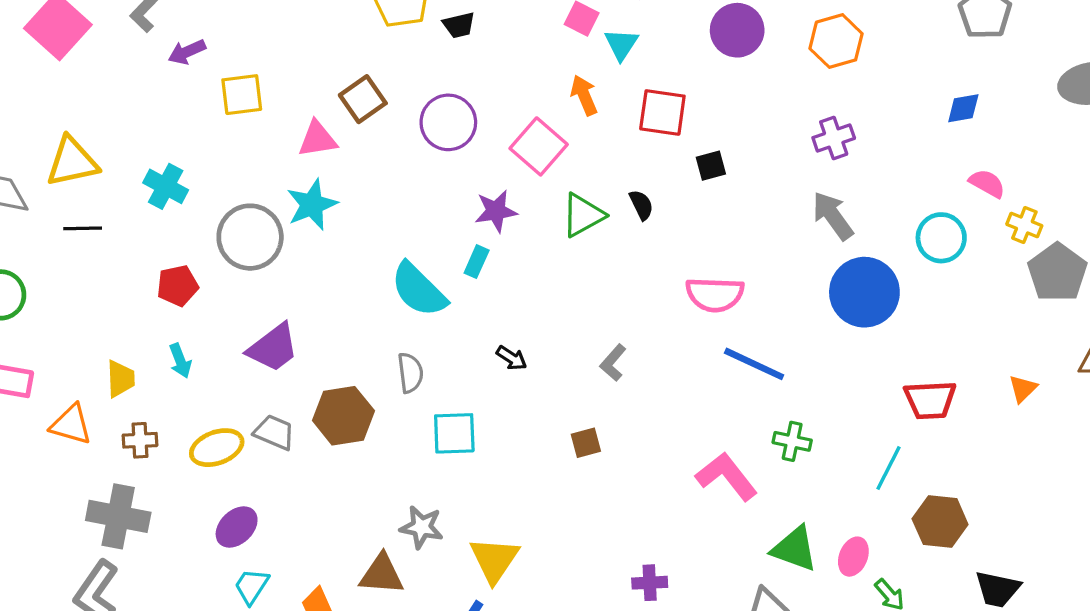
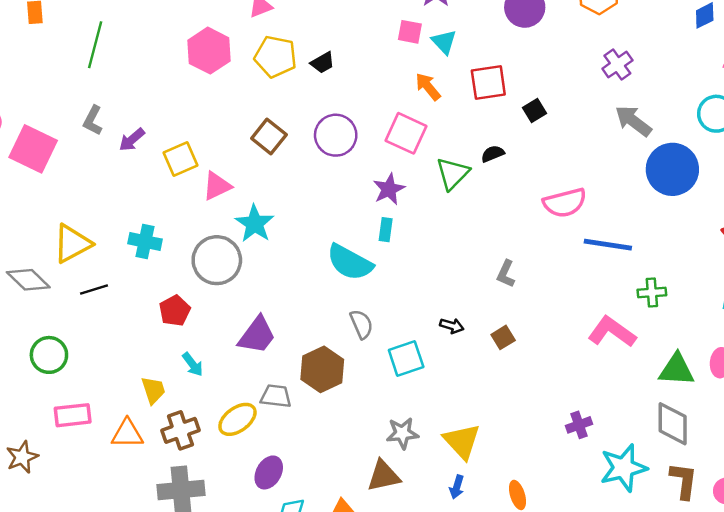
pink triangle: (318, 139) -> (217, 186), moved
black semicircle: (641, 205) -> (493, 154), turned -70
black arrow: (512, 358) -> (452, 326), moved
brown cross: (140, 440) -> (180, 430), size x1.4

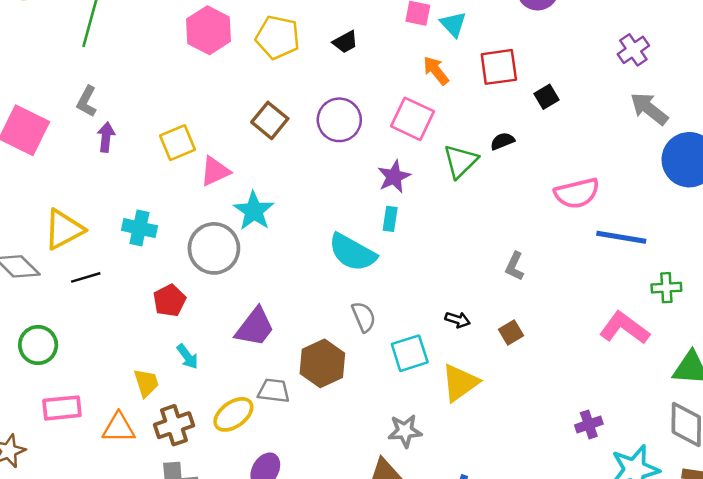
black trapezoid: (323, 63) -> (345, 42), moved
purple arrow: (132, 140) -> (106, 137), moved, turned 136
yellow triangle: (462, 441) -> (460, 383), moved, turned 36

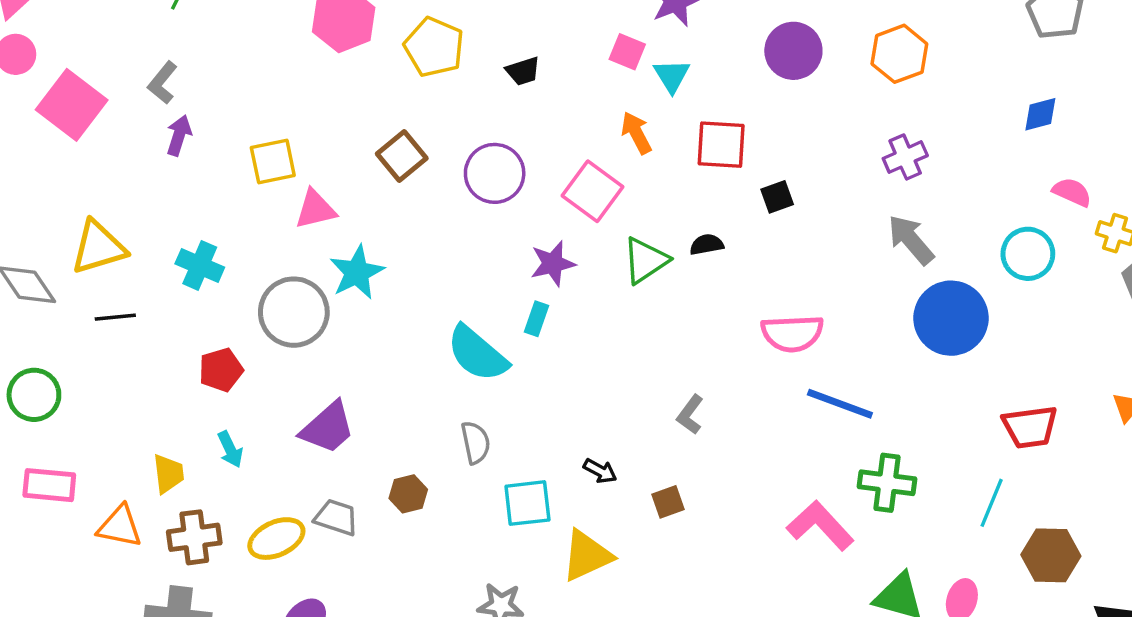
green cross: (666, 288) -> (887, 483), size x1.4
brown hexagon: (322, 363) -> (408, 494), size x0.6

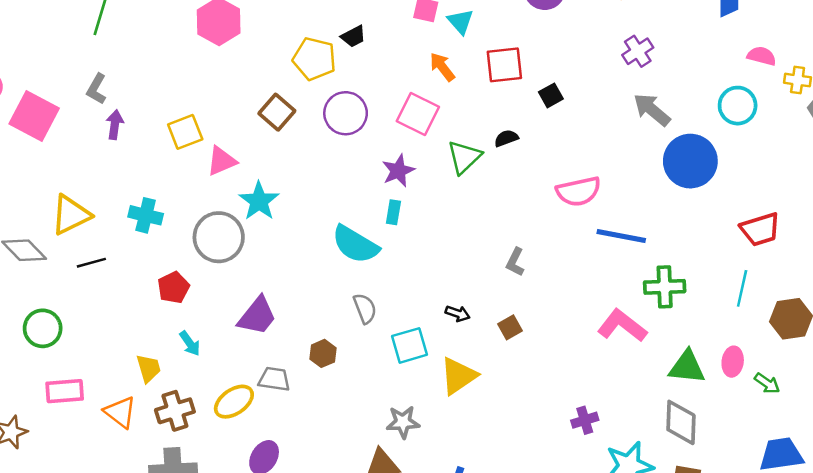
yellow pentagon: (434, 47) -> (314, 59), moved
orange triangle: (120, 526) -> (120, 412), turned 36

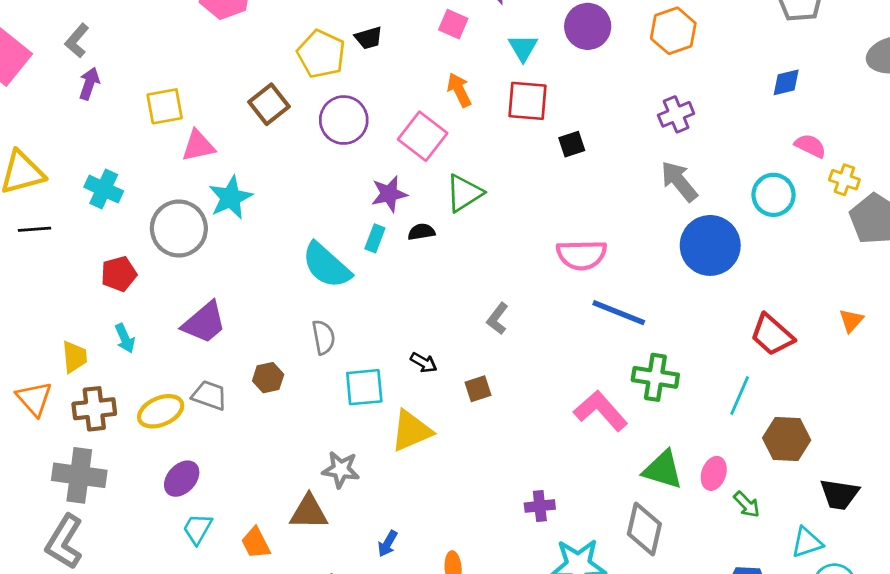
cyan triangle: (460, 22) -> (523, 48), moved
black semicircle: (506, 138) -> (421, 232), moved
red trapezoid: (760, 229) -> (772, 335), turned 48

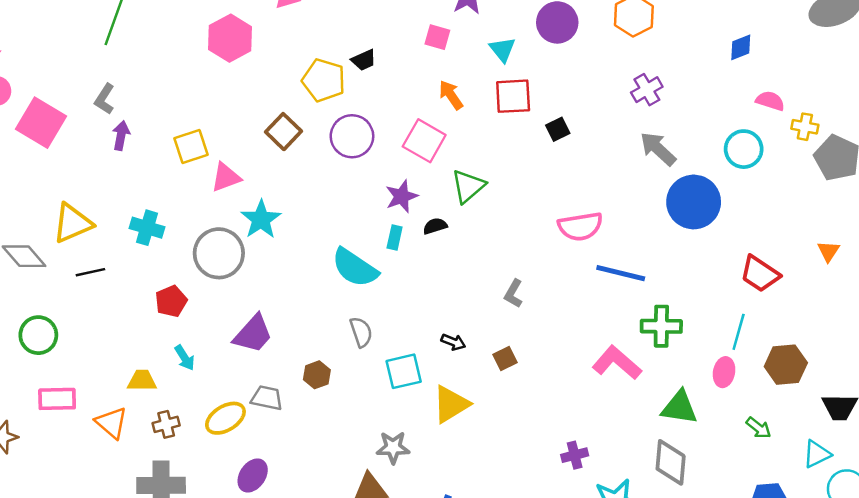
yellow trapezoid: (74, 357) -> (142, 381), turned -76
brown cross: (94, 409) -> (166, 424), size x0.7
pink ellipse: (714, 473) -> (724, 372), moved

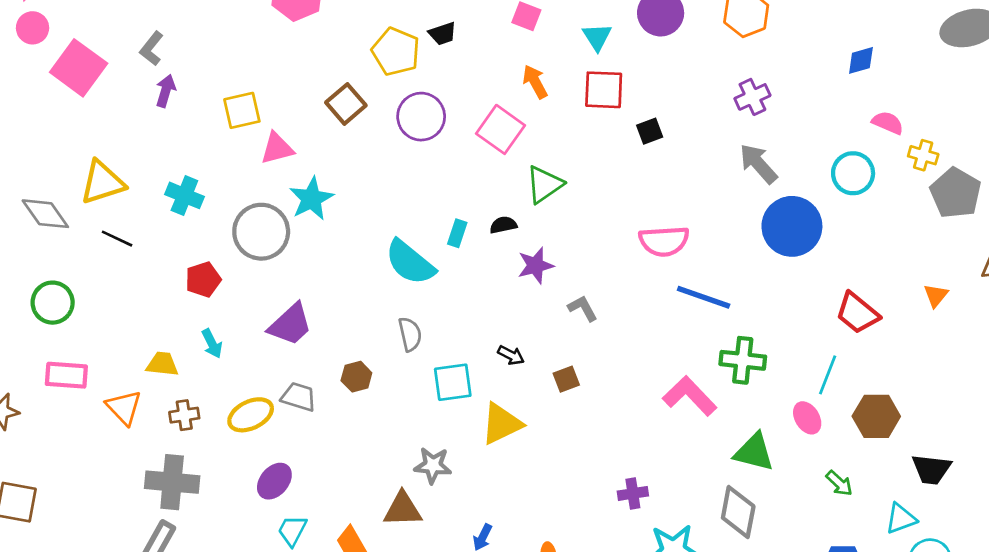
purple star: (402, 196) -> (536, 265), moved
black line: (90, 272) -> (117, 239), turned 32
gray L-shape: (514, 294) -> (583, 308), turned 116
pink ellipse: (724, 372) -> (807, 418), turned -48

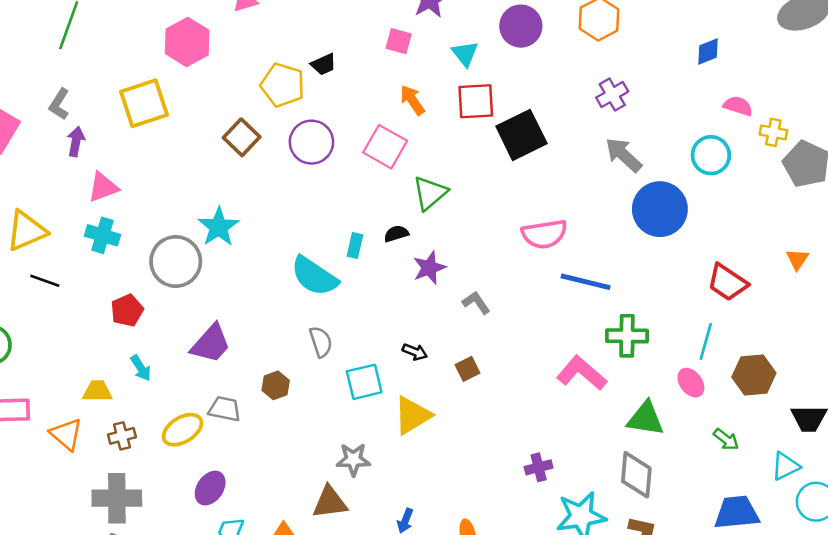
yellow square: (242, 110) -> (144, 103), moved, size x1.4
black square: (650, 131) -> (521, 135), size x2.0
pink triangle: (277, 148) -> (103, 187), moved

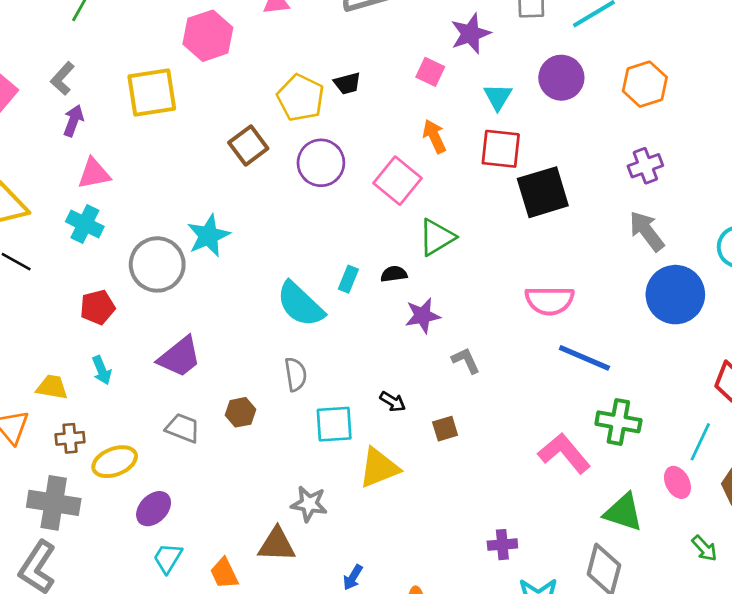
yellow ellipse: (182, 430) -> (115, 462), moved

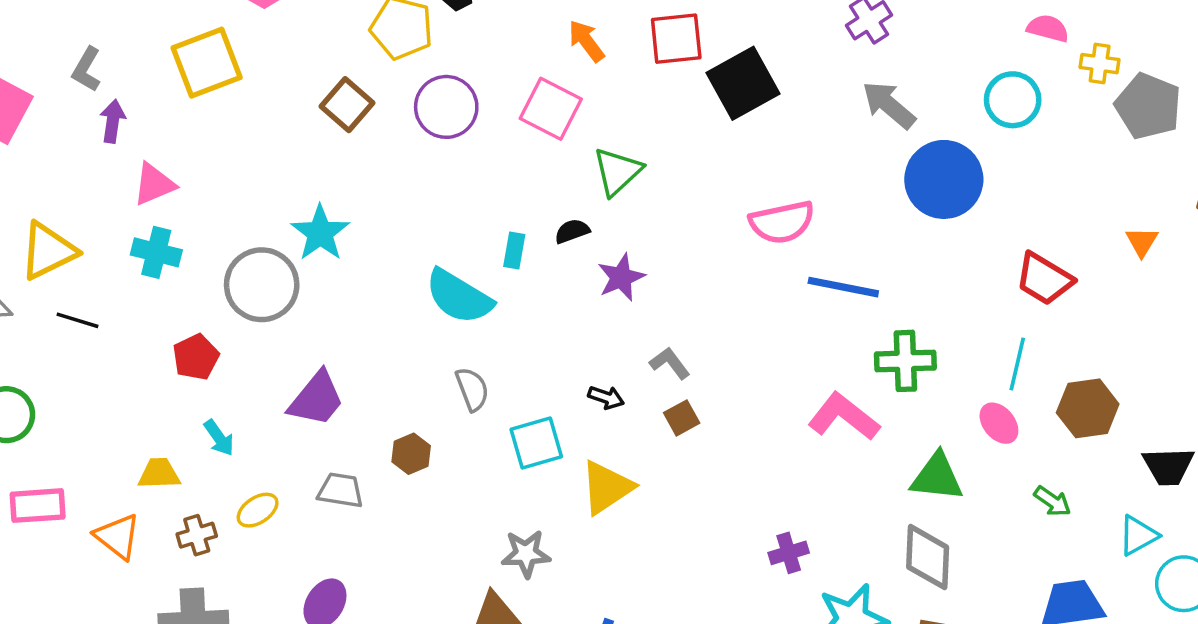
gray L-shape: (466, 361) -> (670, 363), moved
yellow ellipse: (115, 462) -> (258, 510), moved, size x0.7

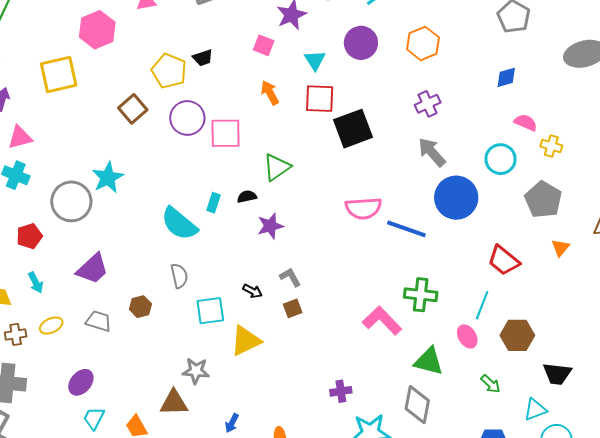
gray pentagon: (1148, 106) -> (543, 200), moved
pink square: (551, 109) -> (226, 133), moved, turned -36
blue line: (843, 287) -> (406, 229), moved

